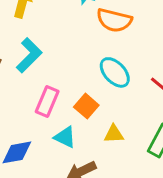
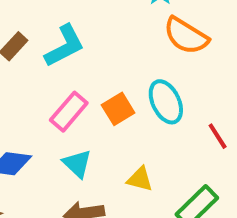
orange square: (86, 106) -> (118, 109), moved

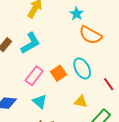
yellow triangle: (140, 179) -> (81, 102), moved

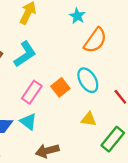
orange semicircle: (90, 35) -> (95, 40), turned -80
cyan triangle: (40, 101) -> (28, 122), moved

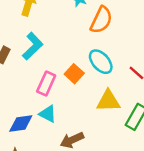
yellow triangle: (89, 119) -> (108, 101), size x1.5

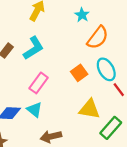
cyan ellipse: (101, 62) -> (106, 69), moved
orange square: (74, 74) -> (79, 73), moved

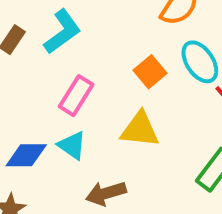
yellow triangle: (89, 109) -> (140, 130), moved

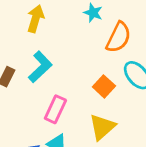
yellow triangle: (140, 130) -> (102, 127), turned -40

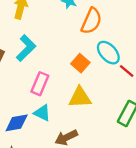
yellow triangle: (102, 127) -> (80, 97), turned 40

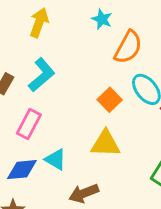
pink rectangle: (40, 84) -> (29, 124), moved

